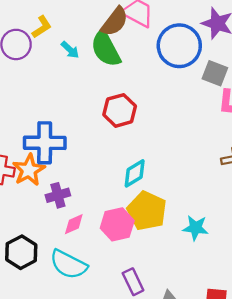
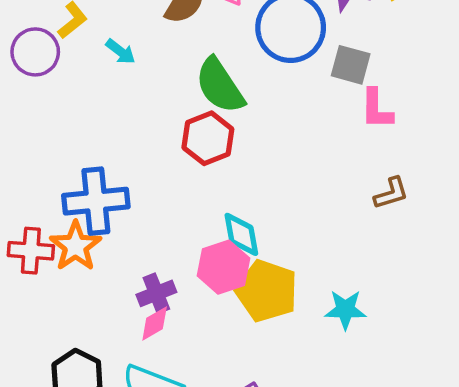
green semicircle: (106, 49) -> (220, 86), moved
cyan diamond: (135, 173) -> (241, 234), turned -64
purple cross: (58, 195) -> (156, 293), moved
pink hexagon: (117, 224) -> (224, 267), moved

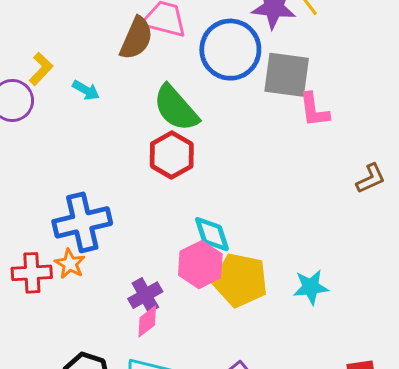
gray square: (351, 65) -> (287, 75), size x1.4
brown L-shape: (391, 193) -> (371, 178), moved
orange star: (76, 246) -> (70, 264), size x0.7

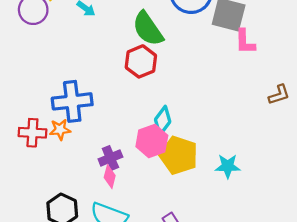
cyan diamond: (212, 234) -> (163, 121), turned 48
orange star: (70, 264) -> (60, 129), turned 30
pink diamond: (147, 321) -> (110, 177), turned -45

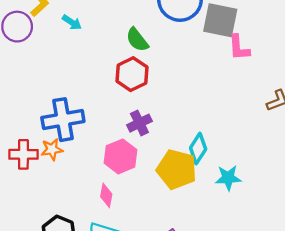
green semicircle: (148, 29) -> (137, 40), size x0.7
cyan diamond: (163, 121) -> (198, 148), moved
pink hexagon: (152, 141) -> (121, 156), moved
purple cross: (110, 158) -> (139, 123), moved

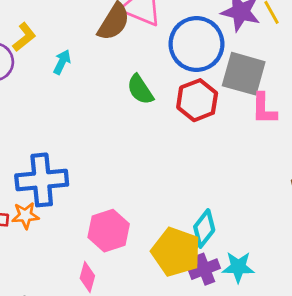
cyan arrow: (72, 22) -> (62, 62), turned -102
red hexagon: (132, 74) -> (197, 100), moved
purple cross: (139, 123) -> (204, 269), moved

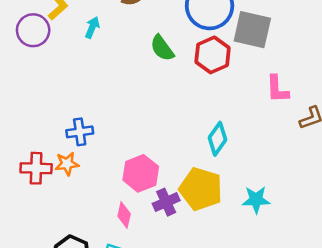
pink L-shape: (264, 109) -> (277, 89), moved
blue cross: (42, 180) -> (80, 132), size x0.6
cyan diamond: (204, 228) -> (218, 139), moved
purple cross: (204, 269) -> (166, 202), moved

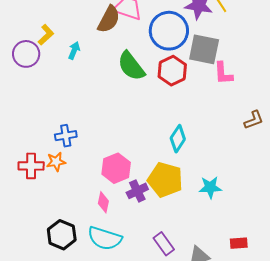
green semicircle: (162, 48) -> (131, 66), size x1.4
pink L-shape: (277, 89) -> (223, 73), moved

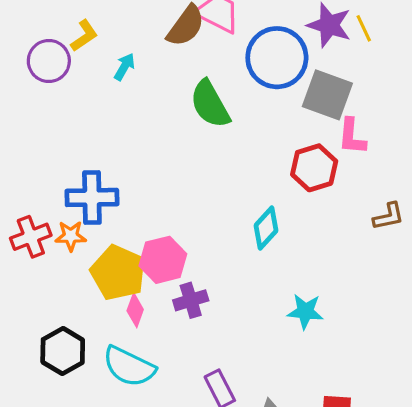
red hexagon: (172, 71) -> (314, 168), moved
blue cross: (66, 136) -> (92, 197), size x1.5
red cross: (31, 166) -> (31, 237), turned -30
yellow pentagon: (165, 180) -> (118, 273), moved

